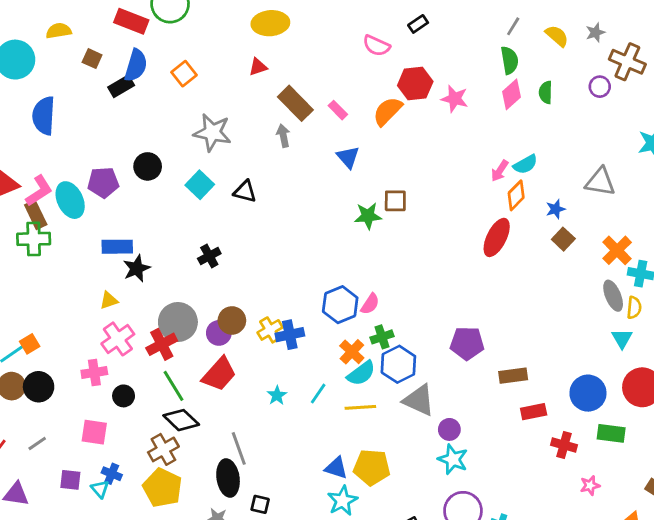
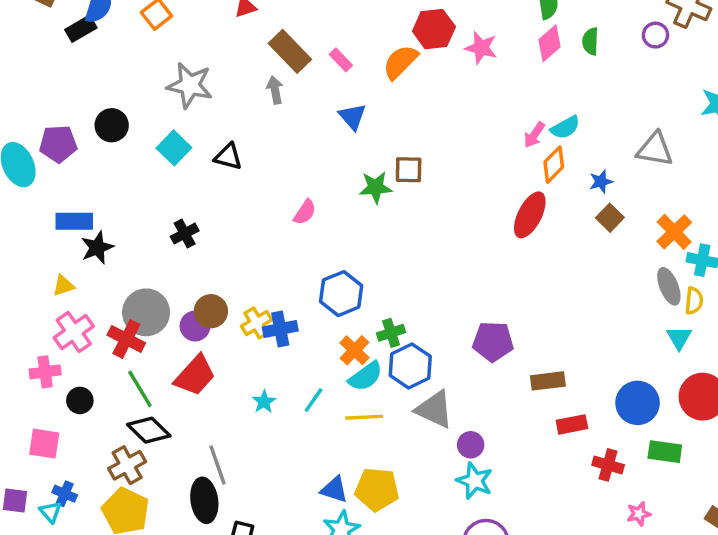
pink semicircle: (370, 304) -> (305, 212), moved
red cross: (162, 344) -> (126, 339), turned -36

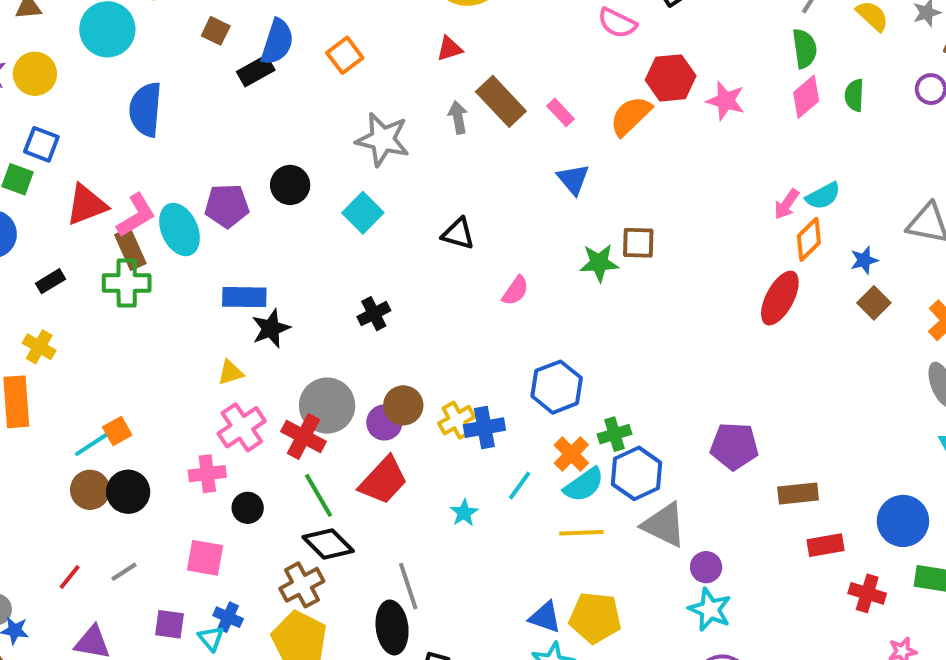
gray arrow: (275, 90) -> (458, 117), moved
black triangle: (228, 157) -> (458, 234), moved
cyan line: (314, 400) -> (520, 485), moved

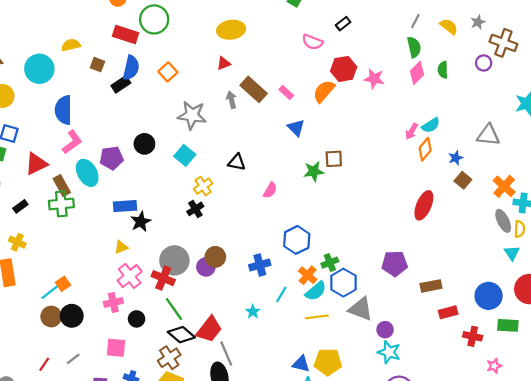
pink L-shape: (136, 215) -> (72, 142), moved
red ellipse: (780, 298) -> (424, 205), moved
yellow cross: (457, 420) -> (203, 186), moved
red trapezoid: (383, 481) -> (209, 329), moved

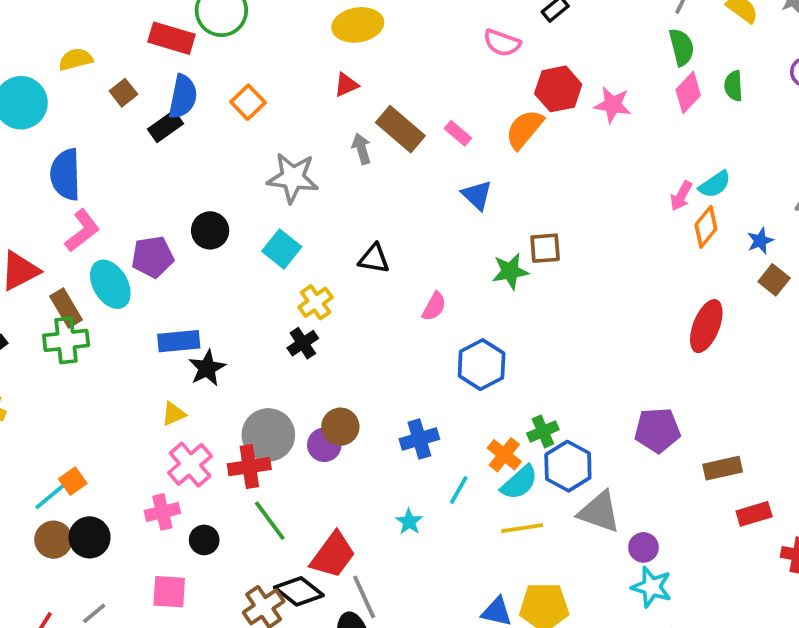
brown square: (97, 65) -> (123, 93), turned 32
blue hexagon: (297, 240) -> (482, 365), moved
red cross: (163, 278) -> (249, 467), turned -30
black diamond: (181, 335) -> (299, 591), moved

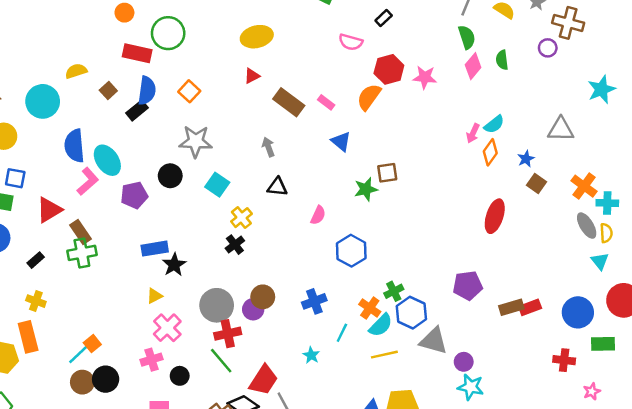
gray arrow: (362, 149) -> (268, 147), moved
gray star: (293, 178) -> (196, 141), moved
cyan ellipse: (110, 284) -> (107, 160), moved
red cross: (249, 467) -> (228, 334), moved
red rectangle: (754, 514) -> (530, 307), moved

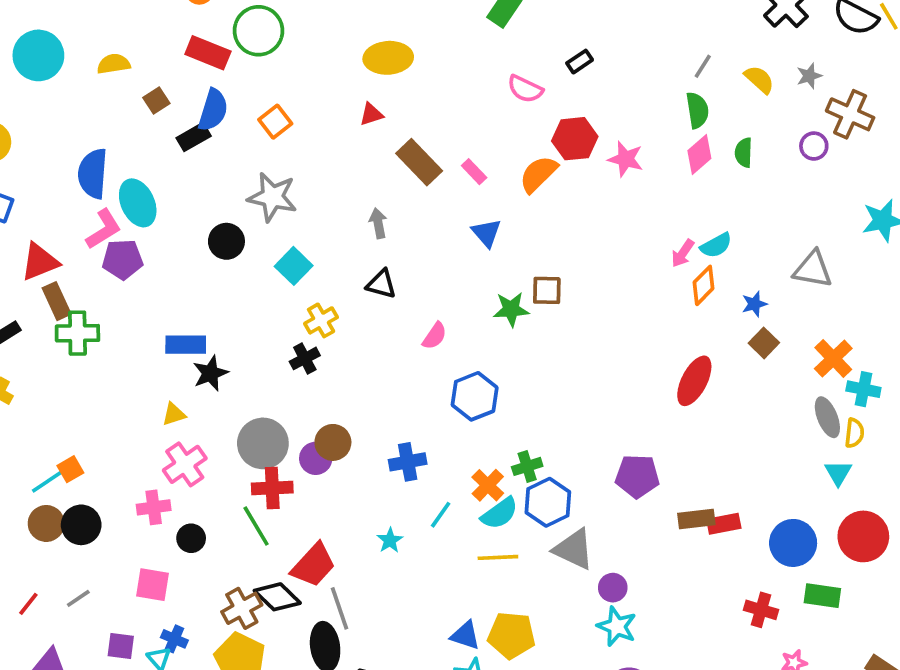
cyan circle: (43, 101) -> (38, 55), moved
purple pentagon: (134, 195) -> (123, 259), moved
brown rectangle: (80, 232) -> (57, 301), moved

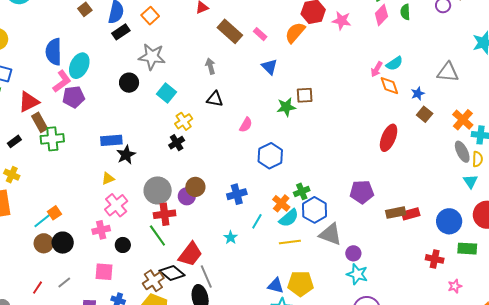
black rectangle: (194, 137) -> (121, 32), moved
cyan ellipse: (138, 203) -> (79, 66), turned 55
orange diamond: (704, 285) -> (389, 86), turned -60

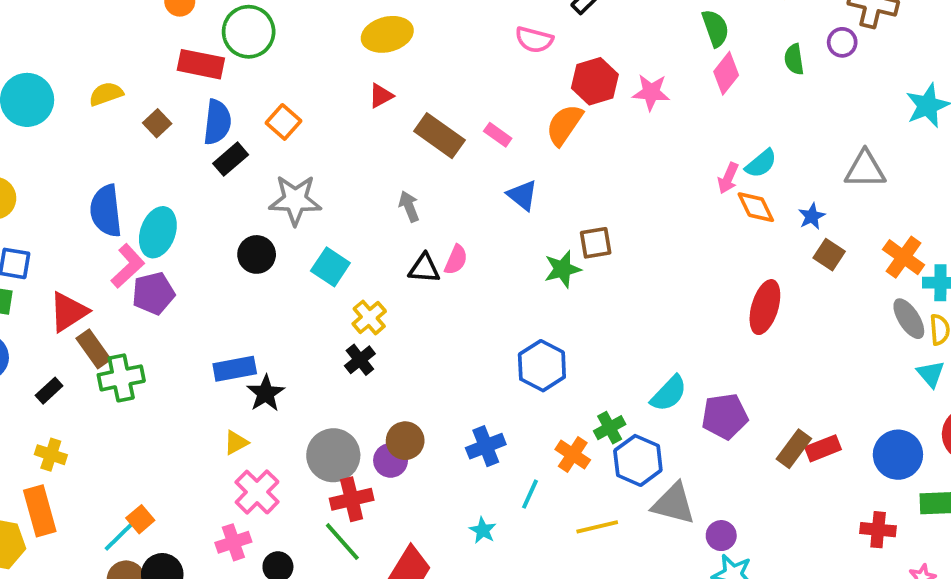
green semicircle: (405, 12) -> (794, 59), moved
pink semicircle: (246, 125) -> (456, 260), moved
brown rectangle: (396, 213) -> (794, 449), turned -36
cyan semicircle: (289, 218) -> (669, 393), moved

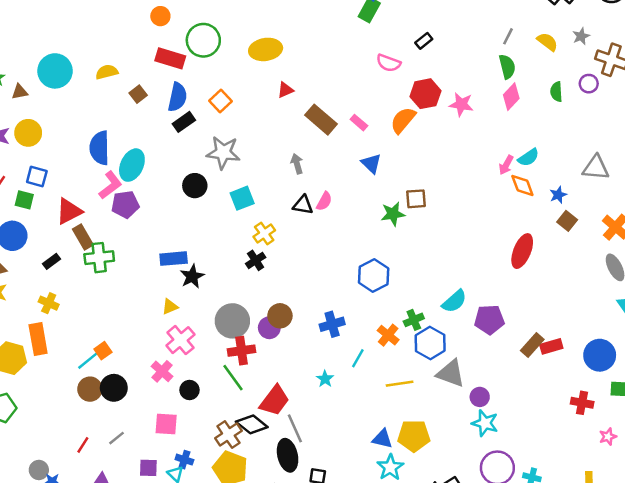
yellow ellipse: (387, 34) -> (266, 49), moved
cyan square: (330, 267) -> (242, 198), turned 30
pink cross: (233, 542) -> (162, 371), turned -35

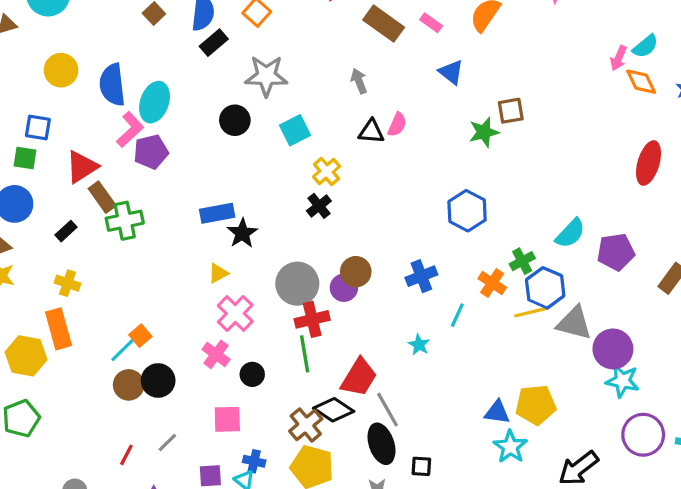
yellow circle: (28, 133) -> (61, 70), moved
green line: (233, 378) -> (305, 354), turned 32
yellow line: (400, 384) -> (531, 312), moved
purple circle: (480, 397) -> (613, 349), size x1.6

